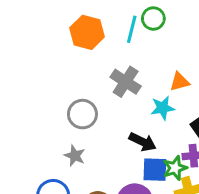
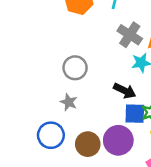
gray cross: (126, 82) -> (130, 35), moved

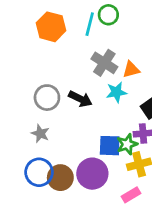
black arrow: (125, 91) -> (80, 99), moved
blue circle: (51, 135) -> (39, 172), moved

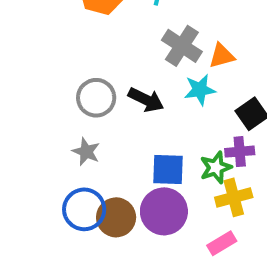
blue square: (110, 146) -> (168, 170), moved

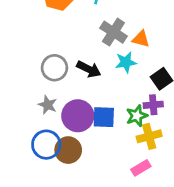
orange triangle: (222, 56) -> (141, 39), turned 30
purple circle: (164, 211) -> (78, 116), moved

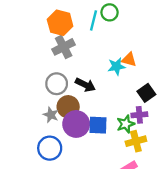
gray cross: (113, 32) -> (64, 47), moved, turned 30
cyan star: (126, 62) -> (116, 66), moved
brown circle: (68, 150) -> (68, 107), moved

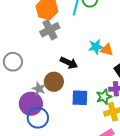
orange triangle: (129, 60) -> (107, 50), moved
gray circle: (57, 84) -> (13, 62), moved
purple circle: (76, 124) -> (31, 104), moved

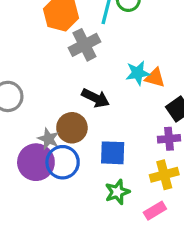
gray cross: (50, 30) -> (84, 45), moved
green star: (104, 97) -> (117, 192), moved
blue circle: (38, 118) -> (63, 162), moved

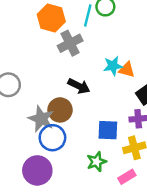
gray star: (48, 139) -> (41, 119), size x1.5
blue square: (113, 153) -> (108, 130), moved
purple circle: (36, 162) -> (37, 170), moved

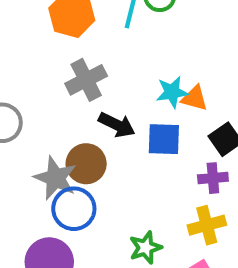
gray cross: (70, 43) -> (86, 80), moved
blue square: (108, 130) -> (164, 139), moved

